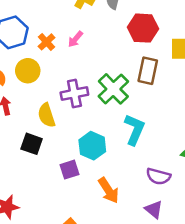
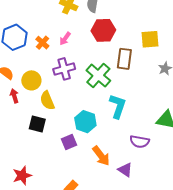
red hexagon: (143, 28) -> (103, 30), moved
yellow circle: (28, 71) -> (31, 80), moved
purple cross: (74, 94) -> (64, 69), moved
purple triangle: (154, 209) -> (125, 170), moved

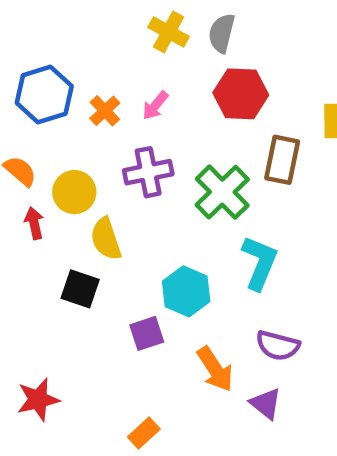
purple semicircle: (140, 142) -> (278, 346), moved

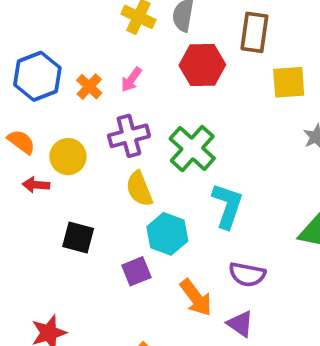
brown rectangle: (282, 160) -> (254, 32), moved
red arrow: (34, 223) -> (36, 185), turned -70
yellow semicircle: (106, 239) -> (139, 189), moved

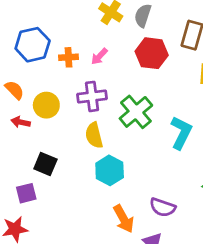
orange cross: (89, 87) -> (69, 57), turned 36
cyan L-shape: (227, 206) -> (181, 133), moved
purple square: (136, 271) -> (26, 193), moved

